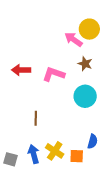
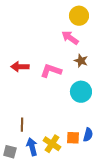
yellow circle: (89, 29) -> (79, 16), moved
brown line: (36, 118) -> (22, 125), moved
orange square: (77, 156) -> (73, 138), moved

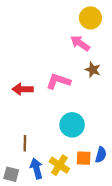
red arrow: (20, 67) -> (23, 89), moved
cyan circle: (81, 92) -> (72, 125), moved

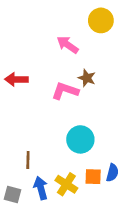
pink arrow: (80, 43) -> (68, 45), moved
brown star: (93, 70) -> (87, 78), moved
red arrow: (23, 89) -> (16, 79), moved

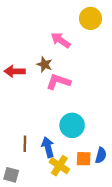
brown star: (87, 78) -> (44, 64), moved
blue arrow: (41, 188) -> (48, 147), moved

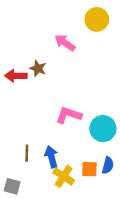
brown star: (44, 64) -> (38, 68), moved
pink L-shape: (58, 82) -> (69, 115), moved
cyan circle: (72, 125) -> (103, 129), moved

